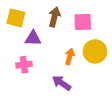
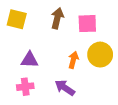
purple triangle: (33, 38) -> (30, 60), moved
pink cross: (24, 65) -> (25, 87), moved

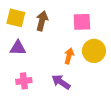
brown arrow: (57, 18) -> (42, 21), moved
purple triangle: (30, 60) -> (18, 48), moved

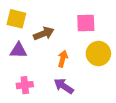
brown arrow: (42, 21) -> (44, 34), moved, turned 54
orange arrow: (69, 56) -> (63, 59), moved

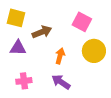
pink square: (86, 23) -> (82, 22), turned 30

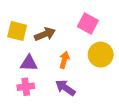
yellow square: (16, 18) -> (17, 31), moved
purple triangle: (18, 48) -> (29, 63), moved

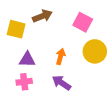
brown arrow: (45, 34) -> (42, 16), moved

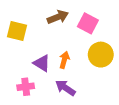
brown arrow: (42, 16) -> (58, 17), moved
purple triangle: (27, 60) -> (42, 63), moved, turned 30

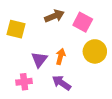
purple triangle: (42, 63) -> (39, 60), turned 36

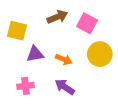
orange arrow: (60, 56) -> (64, 59), turned 98
purple triangle: (39, 60) -> (35, 54), moved, turned 42

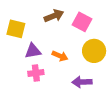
pink cross: (25, 86) -> (36, 73), moved
purple arrow: (65, 87) -> (82, 82), moved, turned -36

